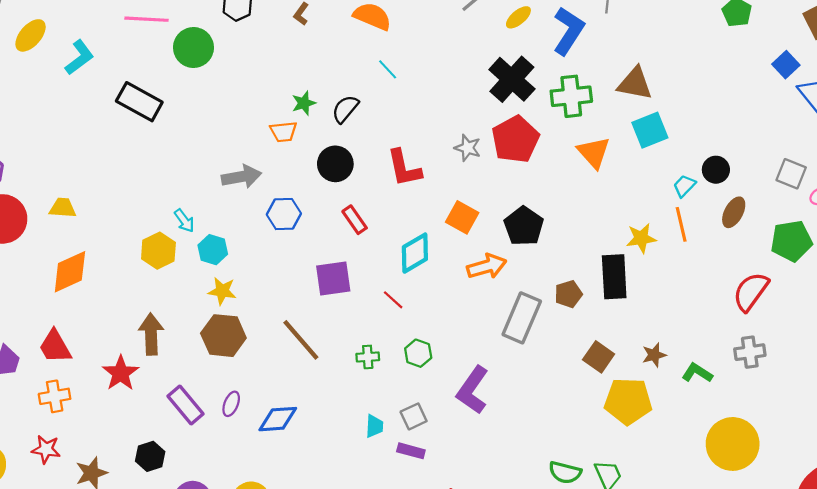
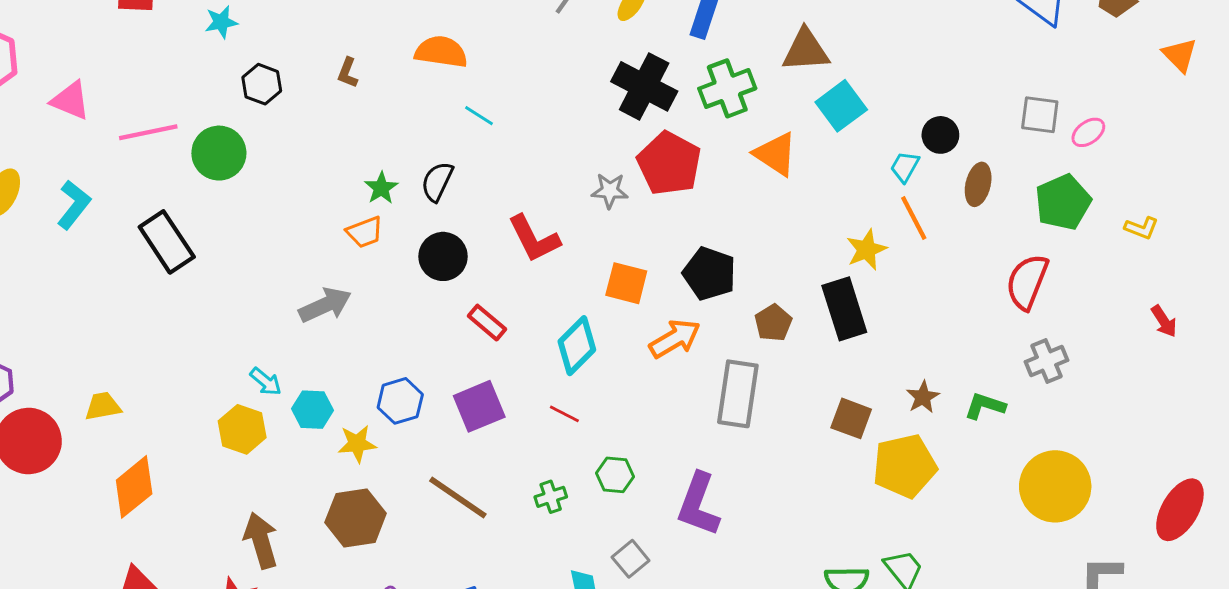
black rectangle: (139, 102) -> (167, 242), turned 42
blue hexagon: (284, 214) -> (400, 401), moved
yellow star: (222, 291) -> (357, 444), moved
brown pentagon: (568, 294) -> (773, 323), moved

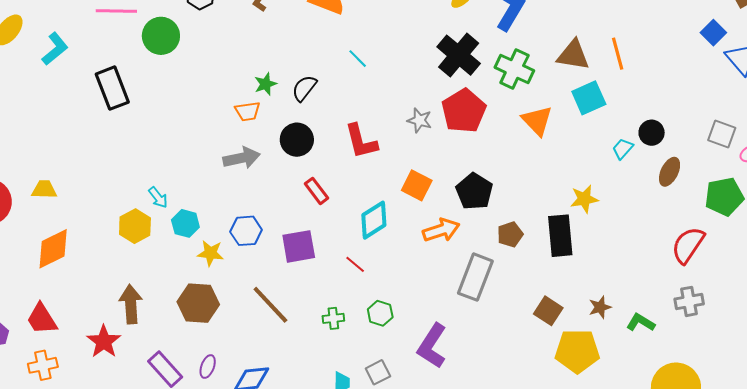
green cross: (727, 88) -> (514, 69), turned 33
cyan line: (479, 116) -> (358, 59), moved
orange line: (914, 218) -> (618, 54), moved
gray arrow: (325, 305) -> (242, 158), moved

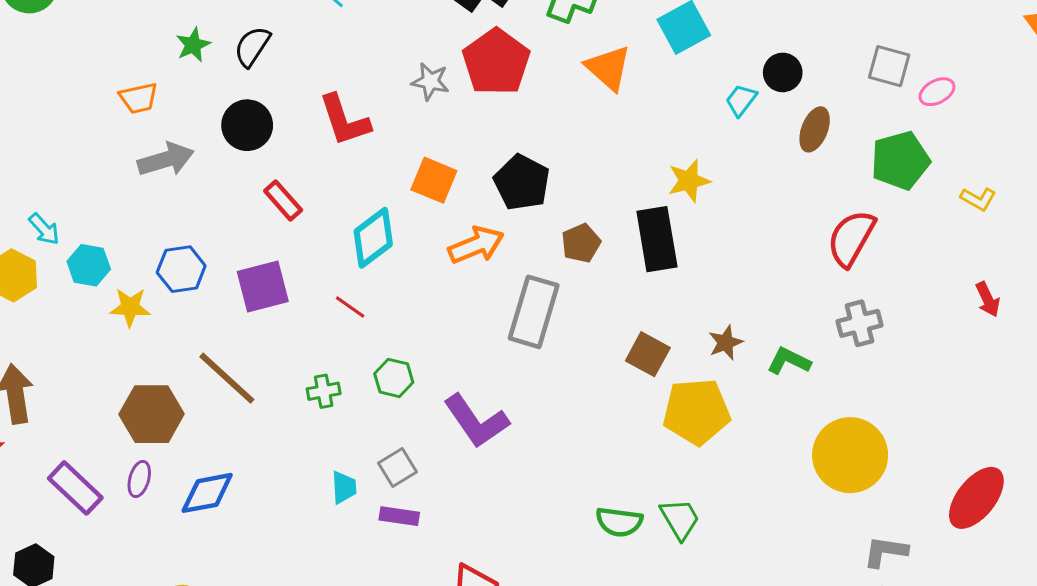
orange trapezoid: (248, 111) -> (139, 98), moved
brown hexagon: (198, 303) -> (152, 414), moved
purple L-shape: (432, 346) -> (476, 421), turned -63

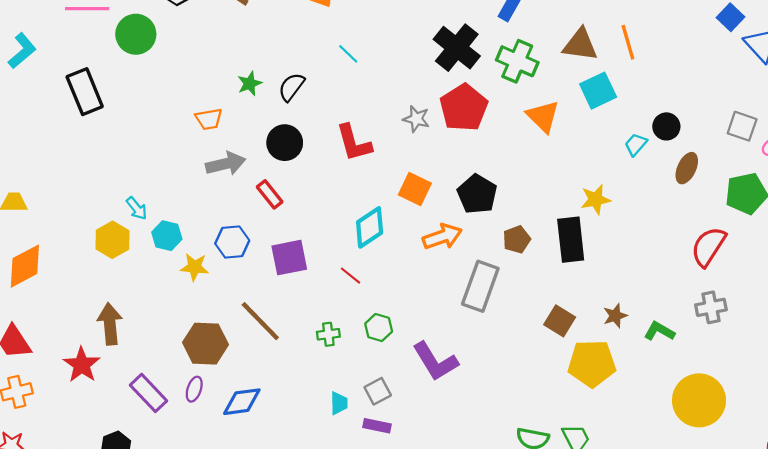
red rectangle: (283, 201) -> (270, 194), moved

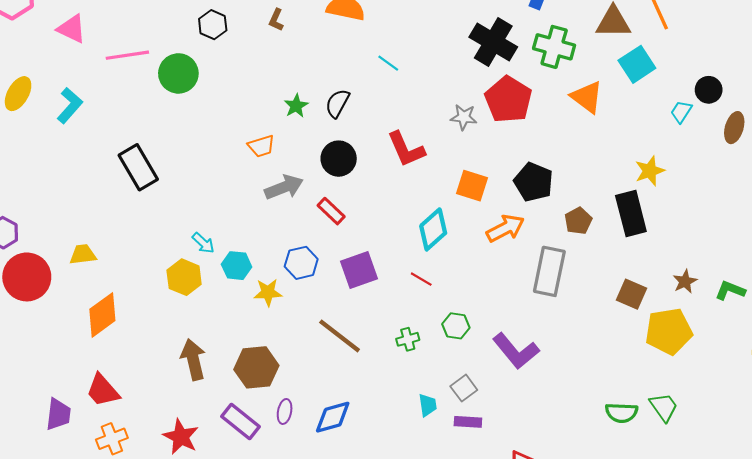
black rectangle: (85, 92) -> (138, 167), moved
brown hexagon: (205, 344) -> (256, 367), moved
red star: (82, 365) -> (181, 437), moved

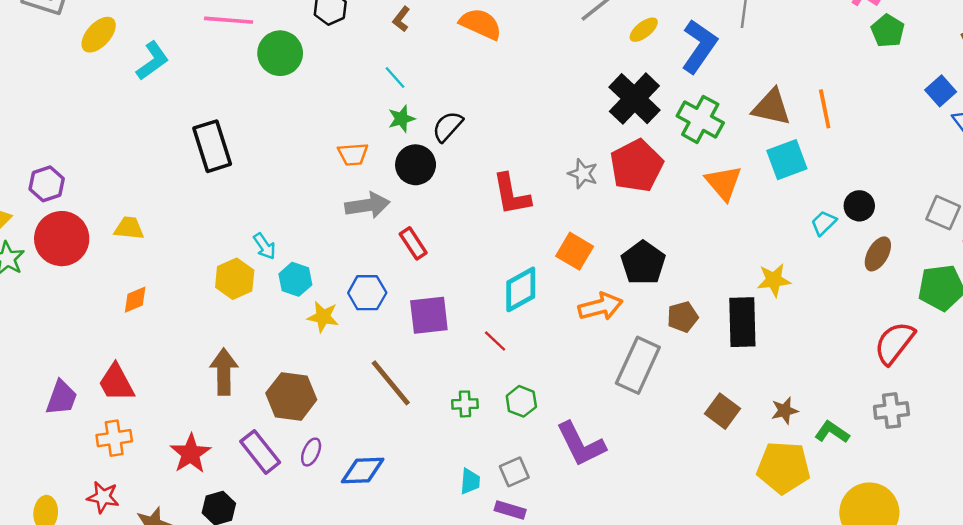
cyan line: (388, 63) -> (395, 78), moved
black circle: (339, 159) -> (416, 165), moved
orange diamond: (102, 315) -> (135, 300), size x0.6
yellow pentagon: (669, 331) -> (783, 468), moved

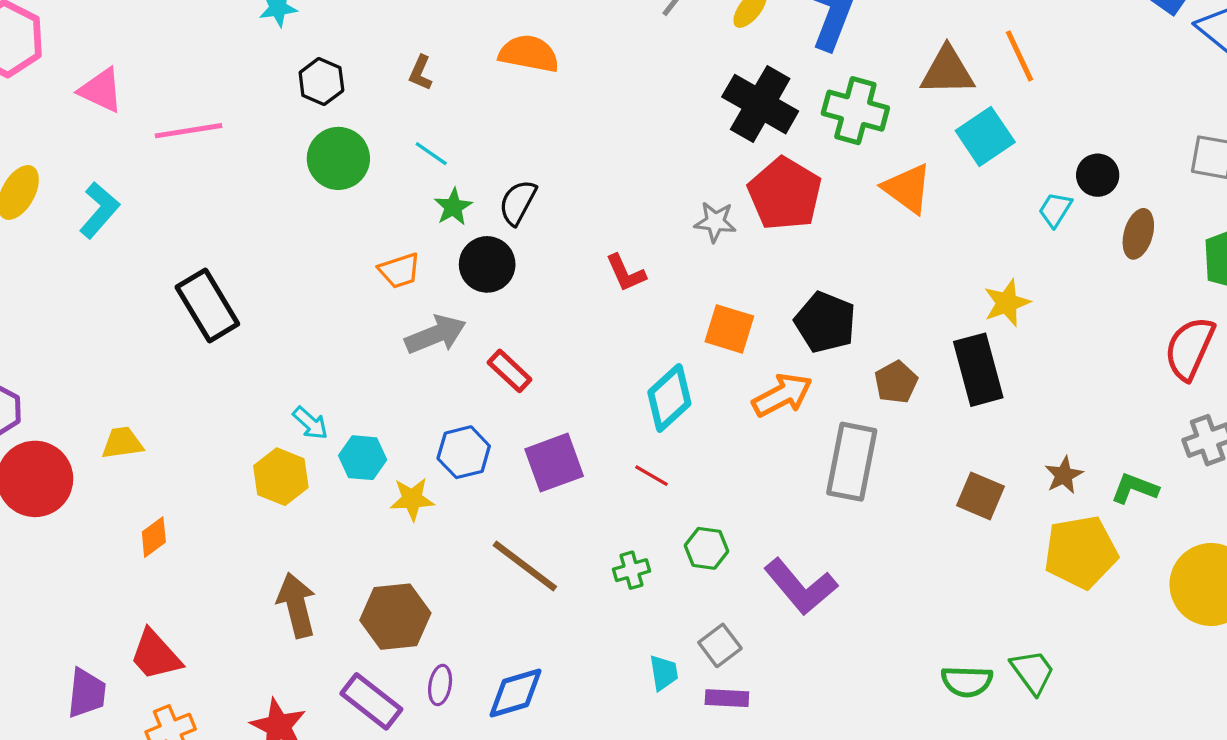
green circle: (280, 53) -> (338, 158), moved
red L-shape: (511, 194) -> (626, 273), size x0.7

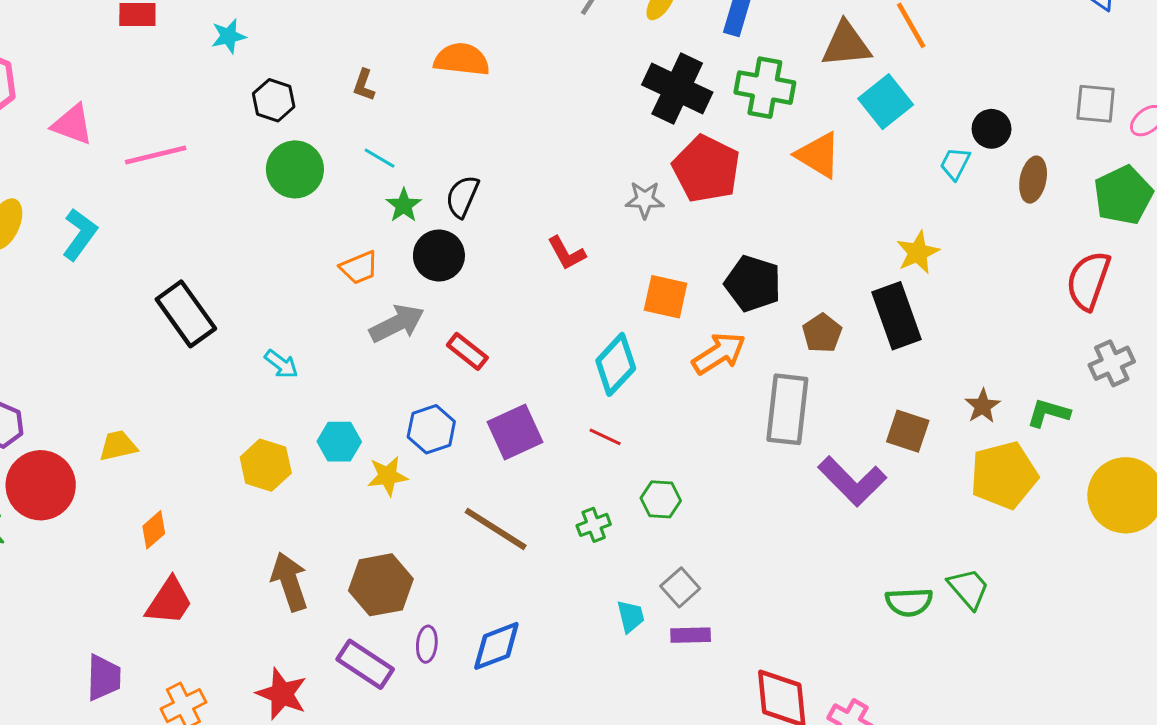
cyan arrow: (310, 423) -> (281, 364), moved
purple L-shape: (801, 587) -> (852, 481), moved
red trapezoid: (155, 655) -> (169, 601), moved, turned -100

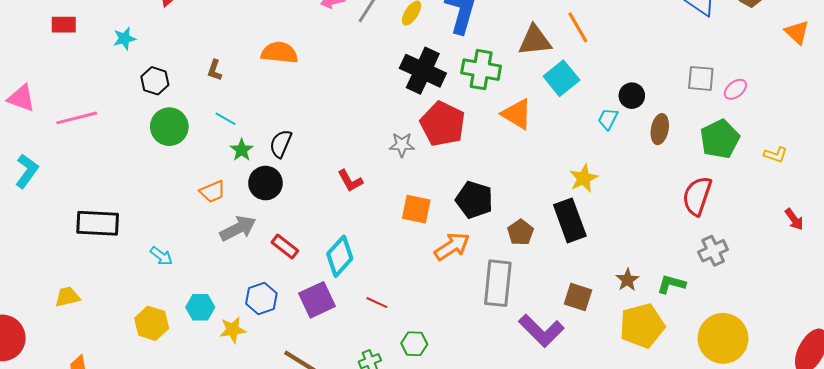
black rectangle: (186, 314) -> (98, 223), turned -51
cyan diamond: (616, 364) -> (340, 256), moved
yellow trapezoid: (118, 446) -> (67, 297), moved

